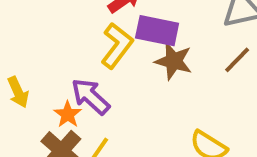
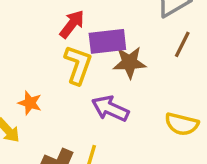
purple arrow: (90, 96) -> (110, 108), moved
orange star: (68, 114) -> (30, 103), moved

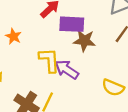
yellow L-shape: (78, 65) -> (49, 60), moved, turned -32
orange star: (30, 103) -> (13, 36), moved

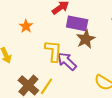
brown star: (84, 41) -> (86, 39), turned 30

